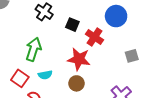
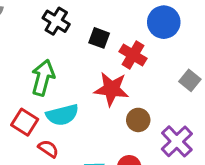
gray square: (132, 56) -> (190, 80), turned -32
cyan semicircle: (45, 75) -> (62, 115), size x1.5
brown circle: (76, 83) -> (138, 120), moved

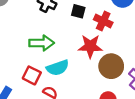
green arrow: (43, 78) -> (42, 43), turned 80
brown circle: (138, 120) -> (111, 66), size x1.5

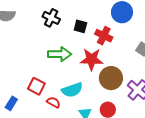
green arrow: (42, 43) -> (60, 54), moved
cyan semicircle: (58, 68) -> (72, 90), moved

